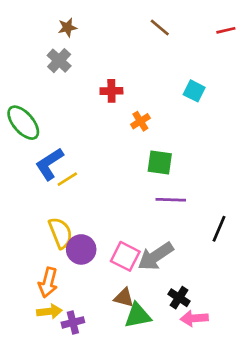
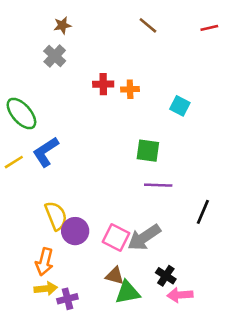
cyan square: (194, 91) -> (180, 106), moved
orange cross: (140, 121) -> (130, 89), moved, turned 30
yellow line: (67, 179) -> (14, 162), moved

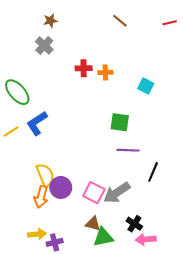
black line: (203, 212) -> (153, 172), moved
orange arrow: (44, 262) -> (41, 197), moved

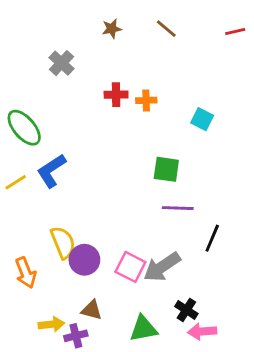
brown star: (50, 21) -> (112, 29), moved
orange arrow: (41, 197) -> (26, 273), moved, turned -35
brown triangle: (93, 224) -> (92, 310), moved

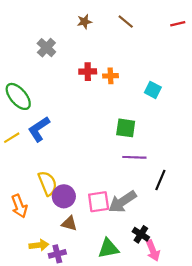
pink square: (130, 267) -> (99, 202), turned -35
brown triangle: (92, 310) -> (69, 223), moved
pink arrow: (202, 332) -> (153, 251), turned -108

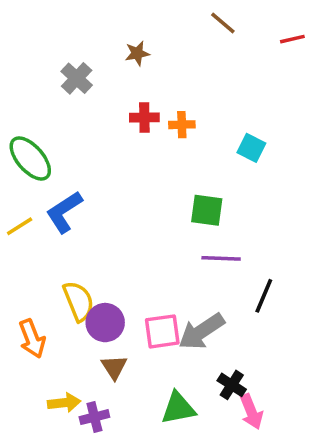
brown star: (84, 22) -> (137, 53), moved
brown line: (126, 22) -> (223, 23), moved
brown triangle: (69, 223) -> (114, 367), turned 42

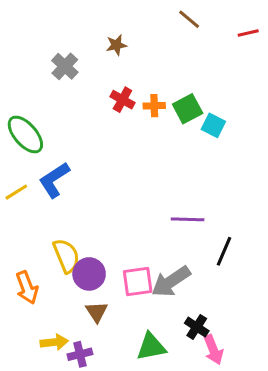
red cross: (144, 117) -> (122, 100), turned 30
green square: (207, 210) -> (188, 109), moved, turned -36

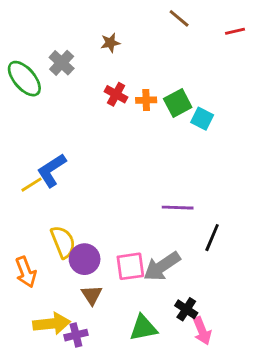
green ellipse: (25, 134) -> (24, 79), moved
yellow line: (16, 192) -> (32, 185), moved
yellow arrow: (54, 342) -> (52, 324), size x1.4

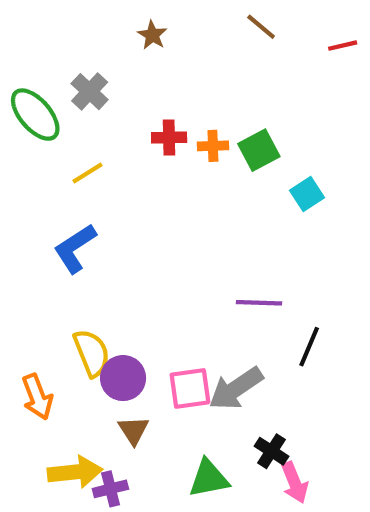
brown star: (110, 43) -> (152, 35), moved, turned -30
red cross: (116, 94) -> (169, 138), turned -30
cyan square: (202, 119) -> (307, 194), moved, turned 30
yellow line: (32, 185) -> (87, 173), moved

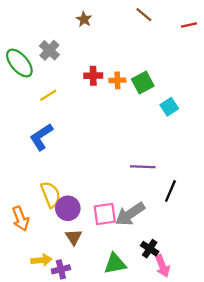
yellow arrow: (75, 472) -> (41, 260), size x0.7

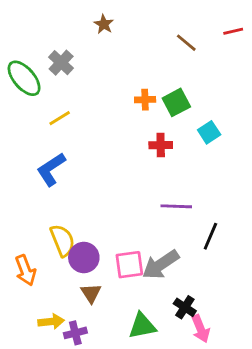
brown line: (144, 15) -> (186, 43), moved
red cross: (93, 76) -> (161, 145), moved

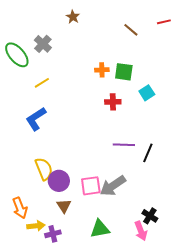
green square: (176, 102) -> (124, 72), turned 36
black line: (210, 236) -> (148, 153), moved
orange arrow: (26, 270) -> (20, 208), moved
black cross: (185, 307) -> (150, 216), moved

